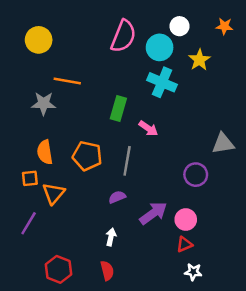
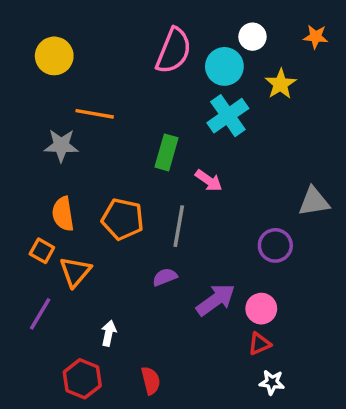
cyan cross: (162, 82) -> (228, 116), turned 32
orange square: (30, 178) -> (42, 251), turned 35
white arrow: (111, 237) -> (109, 333), moved

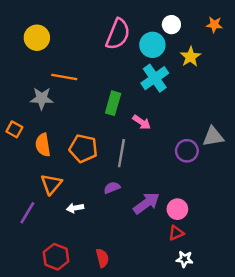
purple circle: (275, 245) -> (187, 151), moved
orange square: (42, 251) -> (14, 129), moved
white arrow: (109, 333) -> (75, 208), moved, turned -112

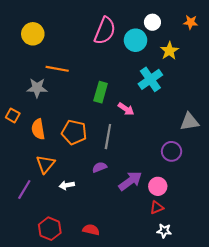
cyan cross: (155, 78) -> (150, 79), moved
purple circle: (187, 151) -> (172, 151), moved
red semicircle: (102, 258) -> (91, 230), turned -63

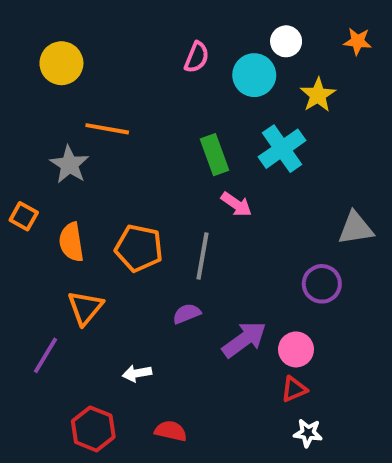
pink semicircle: (105, 31) -> (197, 57), size x0.6
gray star: (37, 88) -> (69, 165), turned 30
green rectangle: (101, 92) -> (214, 155), moved, turned -36
white arrow: (67, 185) -> (137, 373), moved

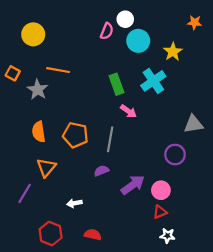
white circle: (286, 41) -> (125, 19), moved
orange square: (24, 216) -> (13, 73), moved

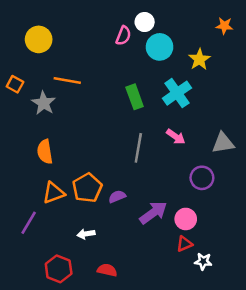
pink arrow: (128, 111) -> (176, 137), moved
orange pentagon: (75, 135) -> (87, 188), moved, turned 30
gray line: (110, 139) -> (138, 148), moved
orange triangle: (46, 167) -> (54, 193), turned 30
white star: (167, 236) -> (203, 261), moved

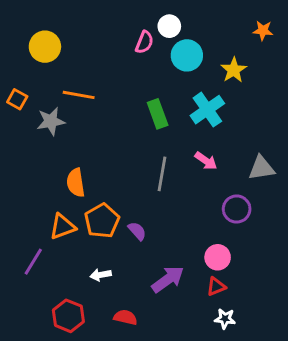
gray star: (44, 103) -> (51, 121), turned 30
orange semicircle: (45, 152) -> (76, 183), moved
purple semicircle: (117, 197) -> (137, 231), turned 70
purple arrow: (153, 213) -> (168, 279), moved
white star: (203, 261) -> (225, 319), moved

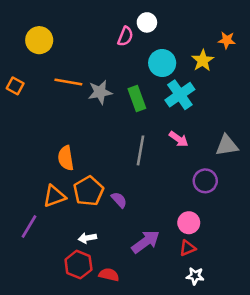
orange star: (263, 31) -> (227, 40), moved
cyan circle: (187, 55) -> (162, 63), moved
gray star: (51, 121) -> (100, 92), moved
red hexagon: (68, 316) -> (78, 265), moved

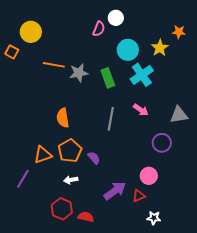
orange square: (15, 86) -> (12, 52), moved
orange semicircle: (66, 158) -> (63, 118), moved
white arrow: (87, 238) -> (71, 180), moved
red triangle: (187, 248) -> (139, 196), moved

